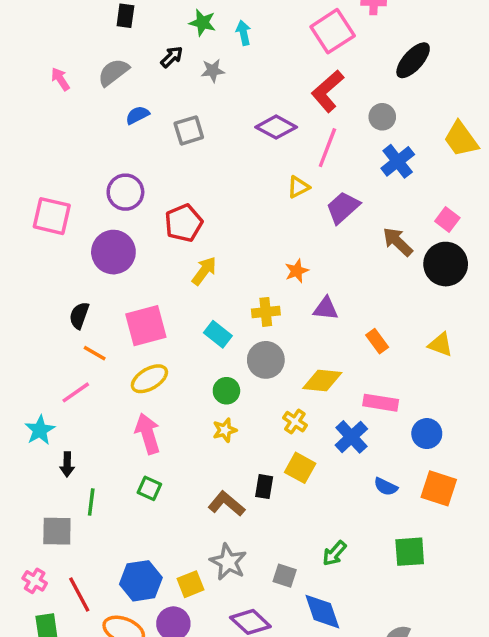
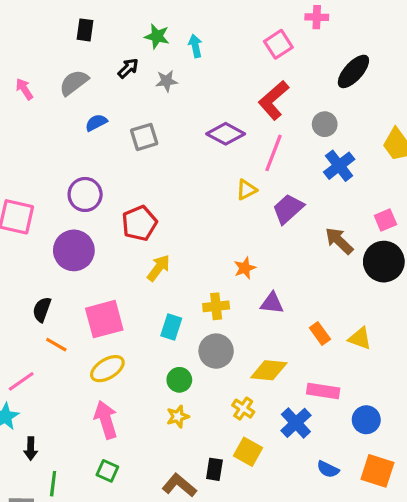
pink square: (333, 31) -> (278, 44), size x0.7
pink square: (447, 220) -> (385, 220), turned 30
cyan rectangle: (218, 334) -> (171, 327), turned 70
yellow triangle: (440, 345) -> (360, 338), moved
pink line: (76, 392) -> (21, 381), moved

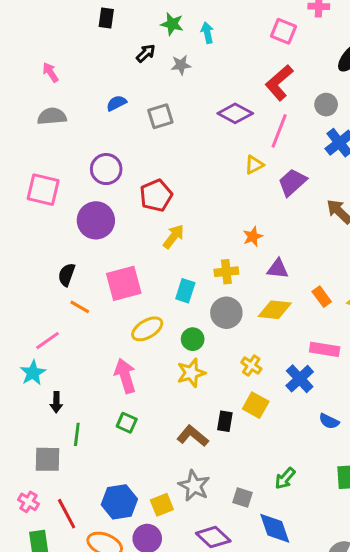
pink square: (278, 44) -> (284, 31), turned -35
gray semicircle: (74, 83) -> (52, 116), moved, turned 32
yellow ellipse: (107, 369) -> (147, 329), moved
yellow diamond: (269, 370) -> (275, 310), moved
yellow star: (178, 417) -> (191, 373), size x1.4

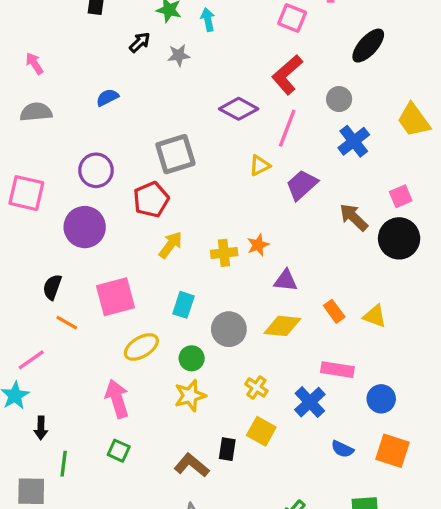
gray square: (160, 116) -> (175, 154), moved, size x1.4
yellow cross: (226, 272) -> (224, 253), moved

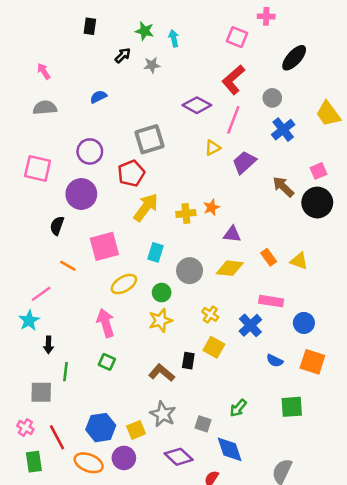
yellow arrow: (171, 245) -> (146, 207), size x1.4
black semicircle: (52, 287) -> (57, 226), moved

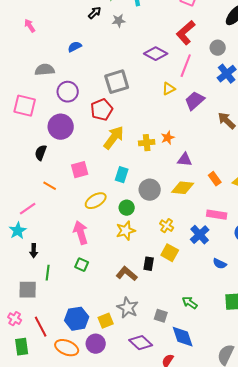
gray semicircle: (45, 108) -> (45, 70), moved
pink square: (104, 246) -> (80, 170), size x0.7
green arrow: (238, 408) -> (190, 303), turned 84

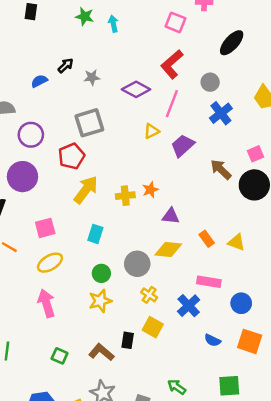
black arrow: (95, 13) -> (66, 65), moved
gray star: (119, 21) -> (92, 77), moved
gray circle: (150, 190) -> (137, 264), moved
yellow ellipse: (96, 201) -> (50, 263), moved
green square: (82, 265) -> (60, 356), moved

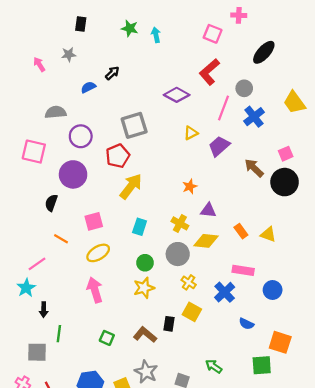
gray star: (92, 77) -> (69, 55), moved
pink line: (172, 104) -> (223, 108), moved
yellow cross: (125, 196) -> (180, 223), moved, turned 35
orange square: (250, 341) -> (280, 342), moved

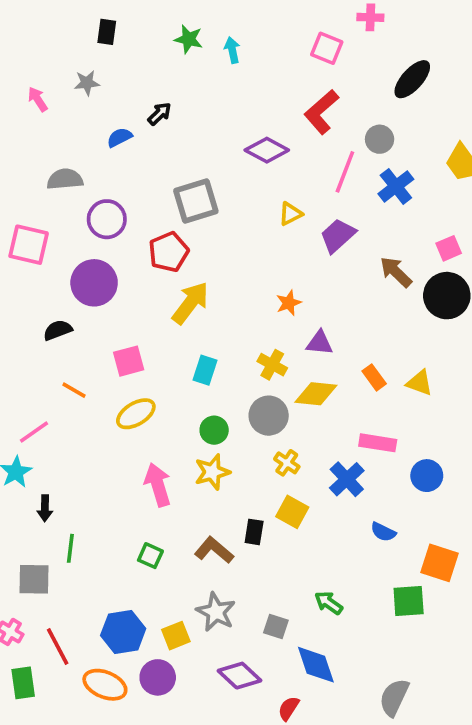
black semicircle: (51, 203) -> (58, 330), turned 49
pink arrow: (95, 290) -> (158, 485), moved

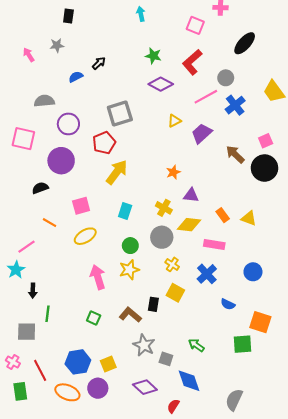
green star: (189, 39) -> (153, 56), moved
cyan arrow: (232, 50) -> (141, 14), moved
pink line: (345, 172) -> (206, 97), turned 40
pink rectangle: (378, 443) -> (214, 245), moved
gray star: (216, 612) -> (144, 345), moved

